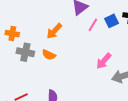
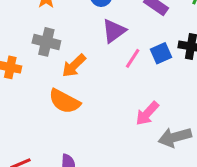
gray cross: (25, 52) -> (46, 42), moved
orange semicircle: (49, 55) -> (64, 101), size x1.5

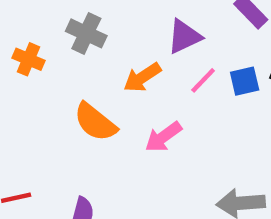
orange arrow: (74, 66) -> (142, 77), moved
pink arrow: (147, 113) -> (163, 137), moved

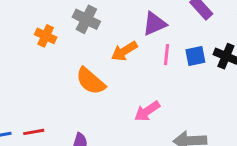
pink line: (203, 80) -> (167, 55), turned -40
pink arrow: (163, 137) -> (147, 111), moved

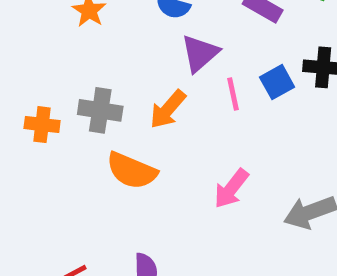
gray cross: (86, 19) -> (100, 110), moved

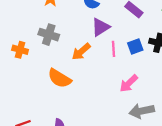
gray cross: (100, 110) -> (49, 35), moved
pink arrow: (231, 189) -> (129, 83), moved

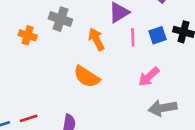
orange arrow: (81, 52) -> (96, 39), turned 102
orange semicircle: (59, 78) -> (87, 77), moved

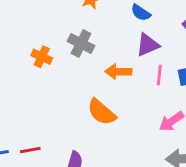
orange arrow: (96, 39) -> (118, 72), turned -70

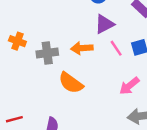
gray cross: (81, 44) -> (47, 53), moved, turned -30
pink line: (159, 75) -> (116, 48), turned -35

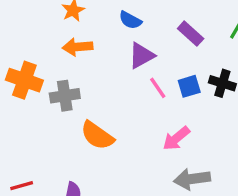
orange cross: (17, 41) -> (24, 80), size x1.5
orange arrow: (82, 48) -> (78, 47), moved

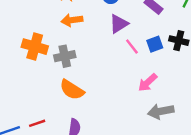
orange semicircle: (97, 136) -> (72, 90), moved

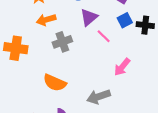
blue square: (155, 44) -> (125, 20), moved
gray cross: (65, 56) -> (62, 42), moved
gray arrow: (161, 111) -> (99, 97), moved

